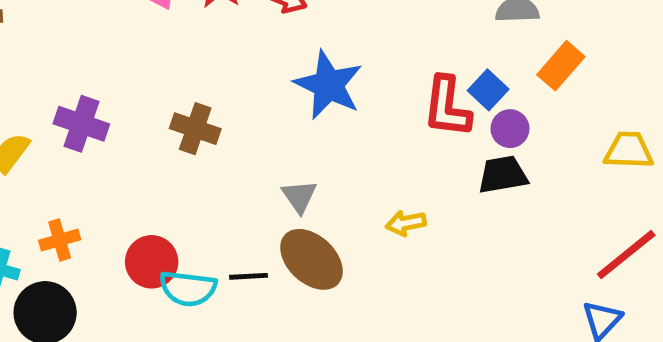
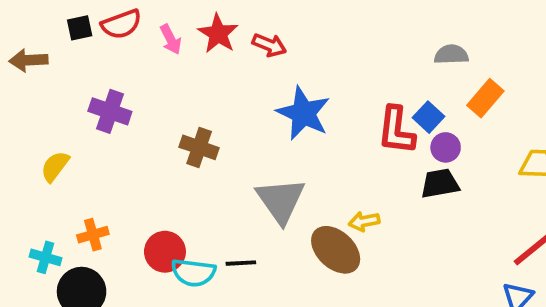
purple cross: (81, 124) -> (110, 111), moved
gray triangle: (299, 196) -> (281, 201), size x1.8
brown ellipse: (311, 259) -> (336, 250), moved

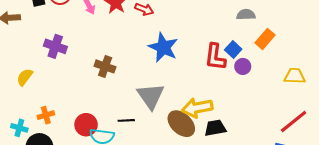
black trapezoid: (440, 183) -> (215, 128), moved
yellow arrow: (364, 221) -> (197, 108), size x1.8
black line: (241, 263) -> (126, 120), moved

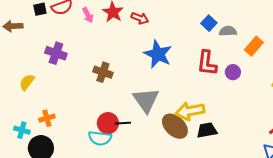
gray semicircle: (246, 15) -> (228, 31), moved
blue square: (233, 50) -> (209, 23), moved
red circle: (86, 125) -> (108, 123), moved

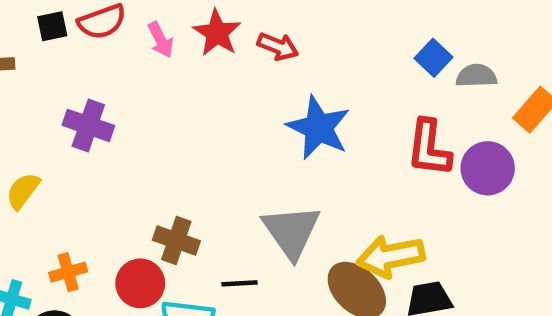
brown cross: (103, 72) -> (176, 240), moved
purple circle: (233, 72) -> (488, 168), size x1.5
red circle: (108, 123) -> (140, 283), moved

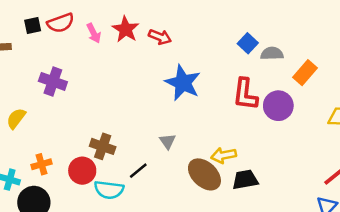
gray triangle: (291, 231) -> (168, 141), size x0.5
yellow arrow: (391, 256) -> (224, 155), size x0.7
black line: (240, 283) -> (138, 171), turned -36

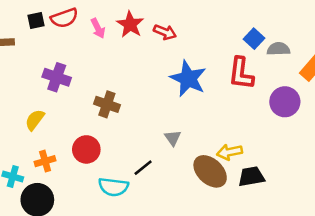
red L-shape: (245, 94) -> (241, 73), moved
yellow semicircle: (16, 118) -> (35, 120), moved
brown cross: (103, 146) -> (107, 104), moved
red circle: (82, 171) -> (86, 149), moved

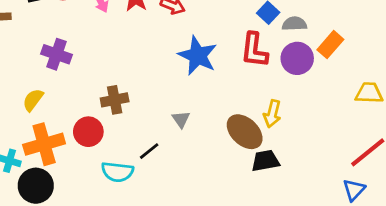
purple circle: (285, 102) -> (297, 58), moved
brown cross: (107, 104) -> (115, 100), moved, turned -30
yellow arrow: (229, 152) -> (272, 114), moved, turned -65
orange cross: (45, 161) -> (44, 144), size x1.8
brown ellipse: (210, 171) -> (245, 132), moved

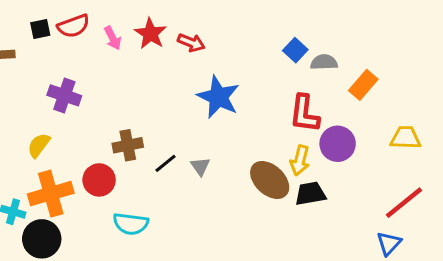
red L-shape: (254, 50) -> (304, 114), moved
purple circle: (297, 58) -> (338, 144), moved
black line: (149, 151) -> (165, 163), moved
black trapezoid: (265, 161) -> (310, 194), moved

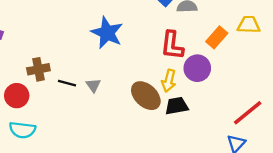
orange rectangle: (363, 85) -> (217, 37), moved
yellow trapezoid: (406, 138) -> (249, 25), moved
black line: (165, 163) -> (67, 83), turned 54
cyan semicircle: (131, 224) -> (22, 130), moved

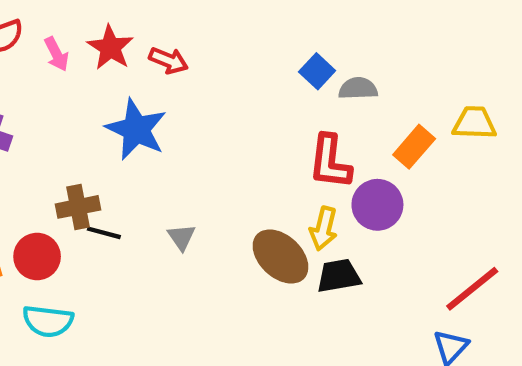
blue star: (107, 33) -> (136, 129), moved
black line: (67, 83) -> (104, 233), moved

